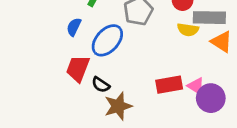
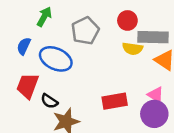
blue ellipse: (107, 40) -> (56, 59), turned 72
pink triangle: (196, 86) -> (156, 95), moved

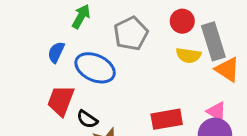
gray rectangle: (153, 37) -> (213, 41), turned 72

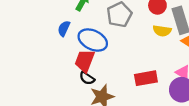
red trapezoid: (61, 101) -> (85, 61), moved

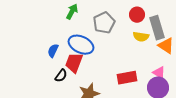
blue semicircle: (64, 28) -> (53, 51), moved
black semicircle: (87, 78) -> (61, 76), moved, turned -88

